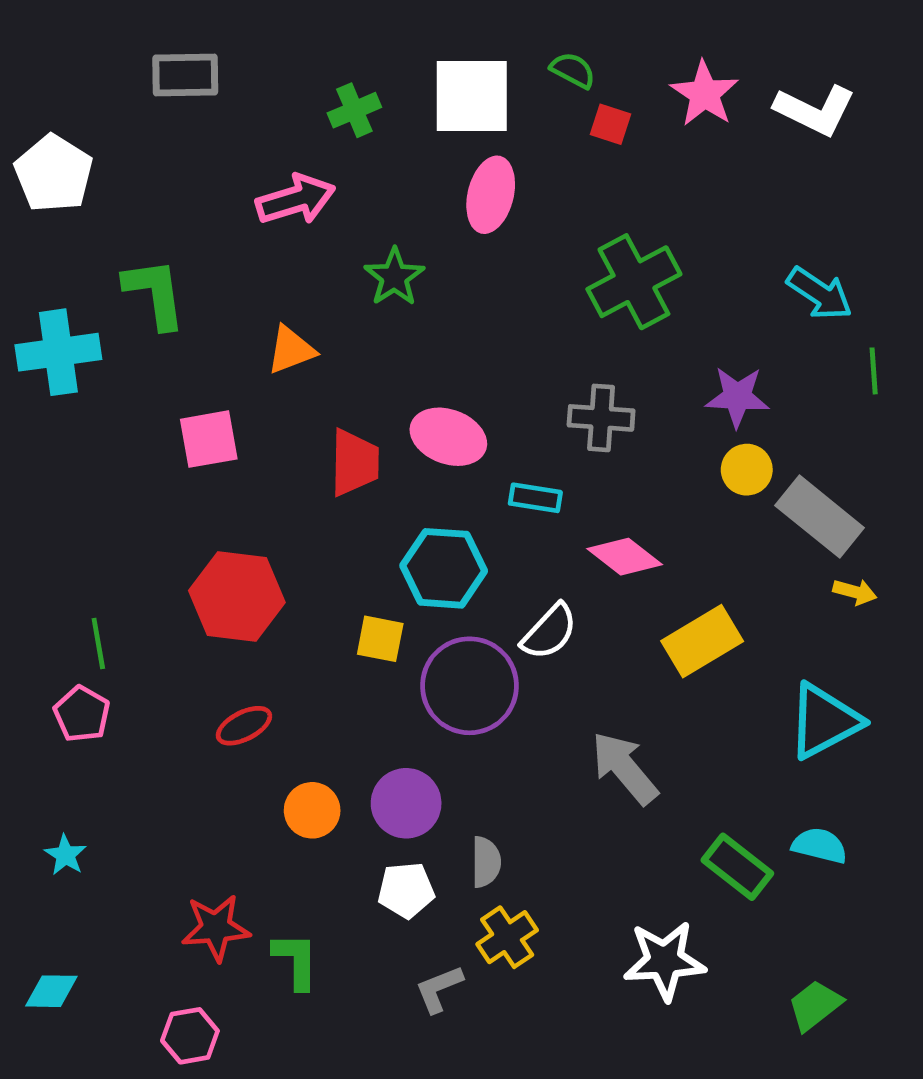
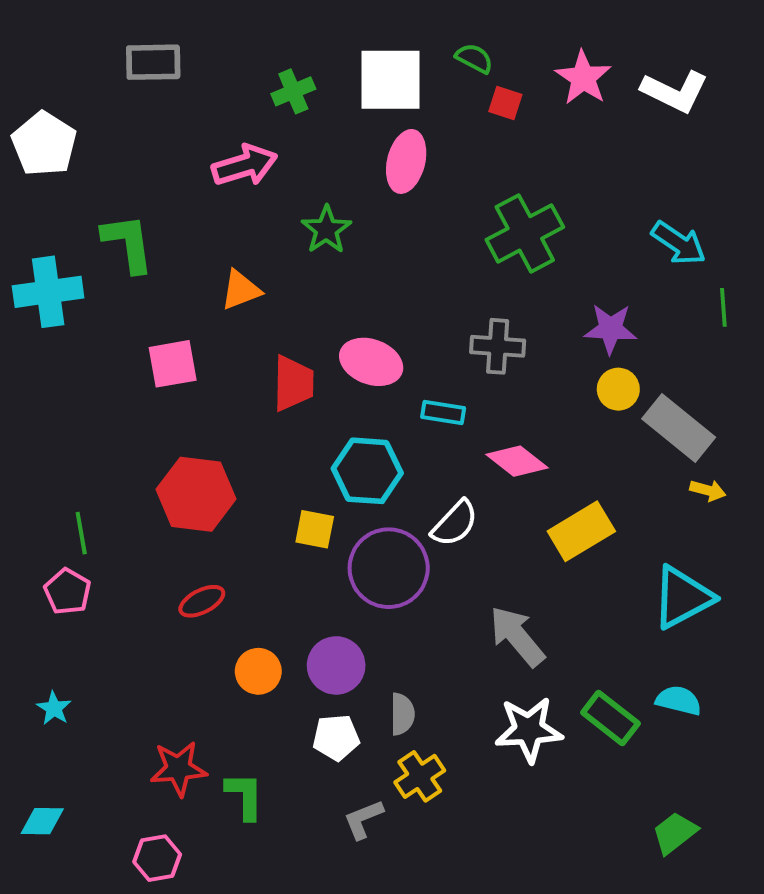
white star: (665, 961) -> (529, 730), moved

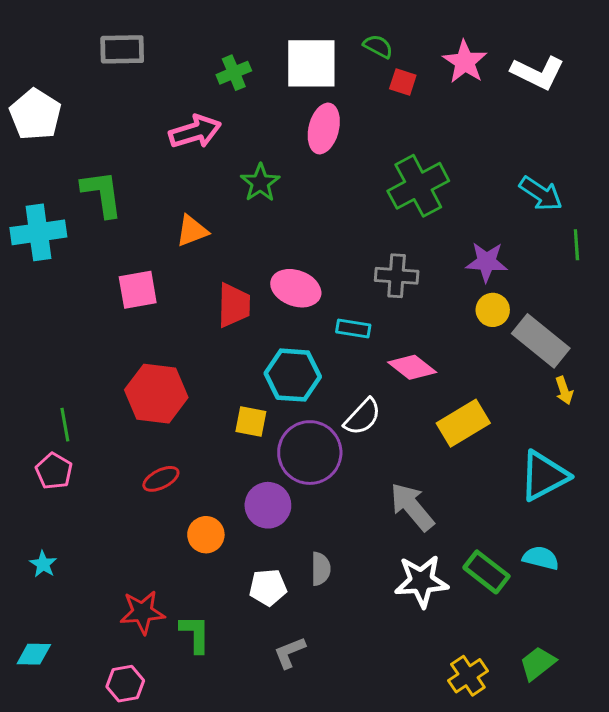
yellow arrow: (708, 490) -> (564, 391), turned 56
purple circle: (336, 665) -> (268, 505), moved
yellow cross: (420, 776) -> (468, 676), moved

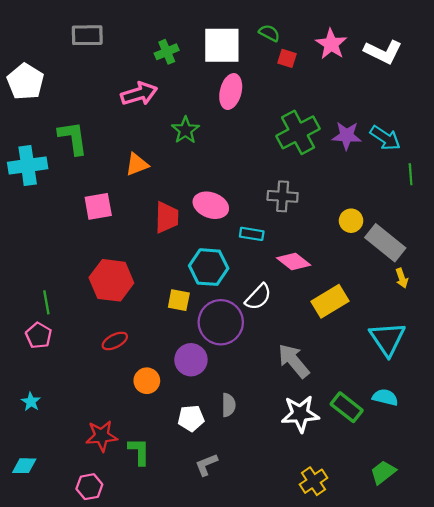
purple star: (487, 262) -> (347, 136), moved
cyan triangle: (544, 476) -> (387, 339), turned -36
yellow cross: (468, 676) -> (313, 481), moved

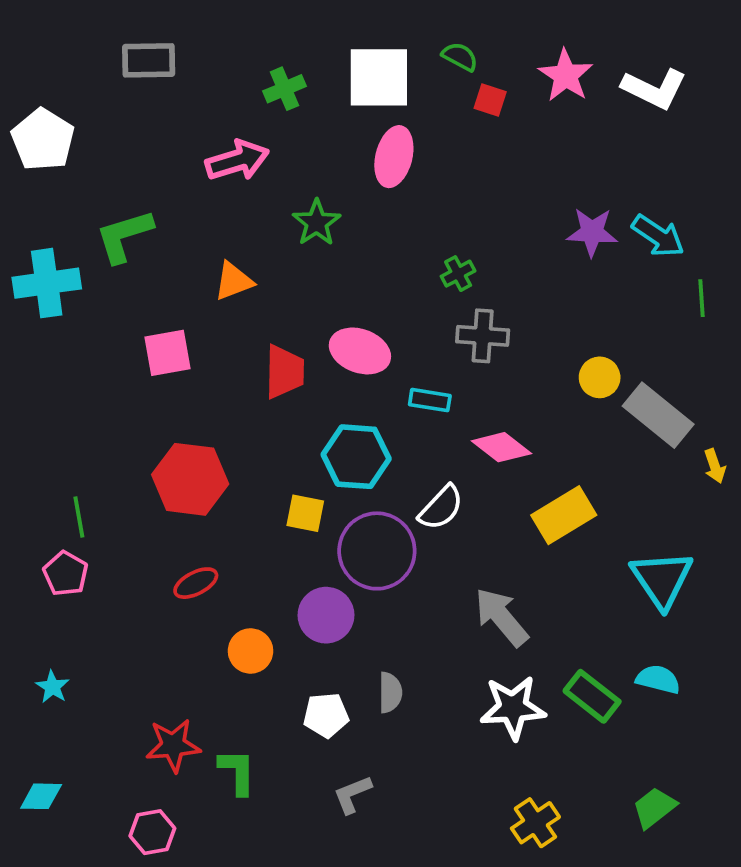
green cross: (298, 132) -> (458, 274), moved, size x0.5
green L-shape: (73, 138) -> (124, 236), turned -99
yellow arrow: (402, 278) -> (715, 466), moved

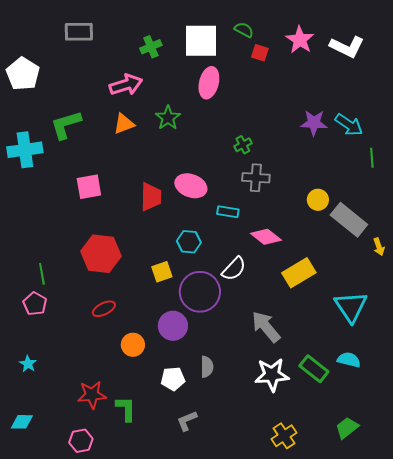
orange triangle: (234, 281) -> (124, 124), moved
cyan hexagon: (356, 457) -> (189, 242), size x0.7
yellow square: (305, 513) -> (162, 272), turned -30

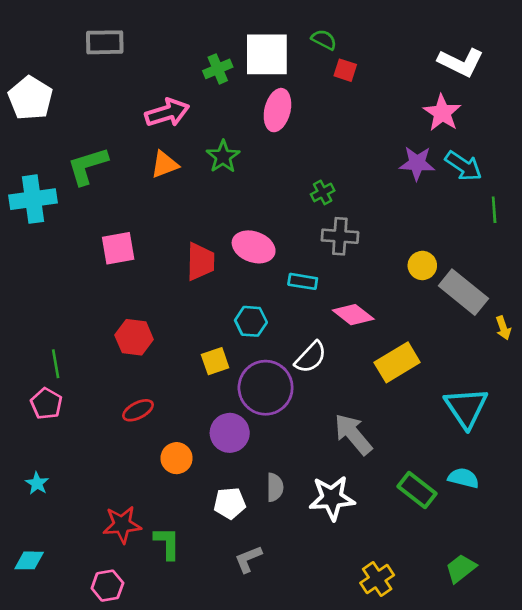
pink star: (300, 40) -> (442, 113), moved
green cross: (151, 47) -> (218, 69), moved
red hexagon: (101, 254) -> (134, 337), size x0.7
white star: (272, 375) -> (332, 498), moved

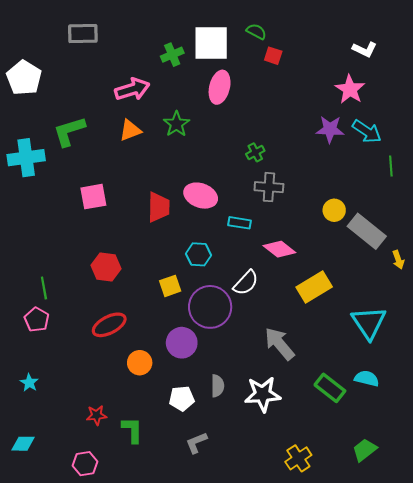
white L-shape: (461, 62) -> (365, 49), size x0.7
red ellipse: (138, 410) -> (109, 325), size x1.4
red star: (122, 525) -> (97, 415), size x0.7

